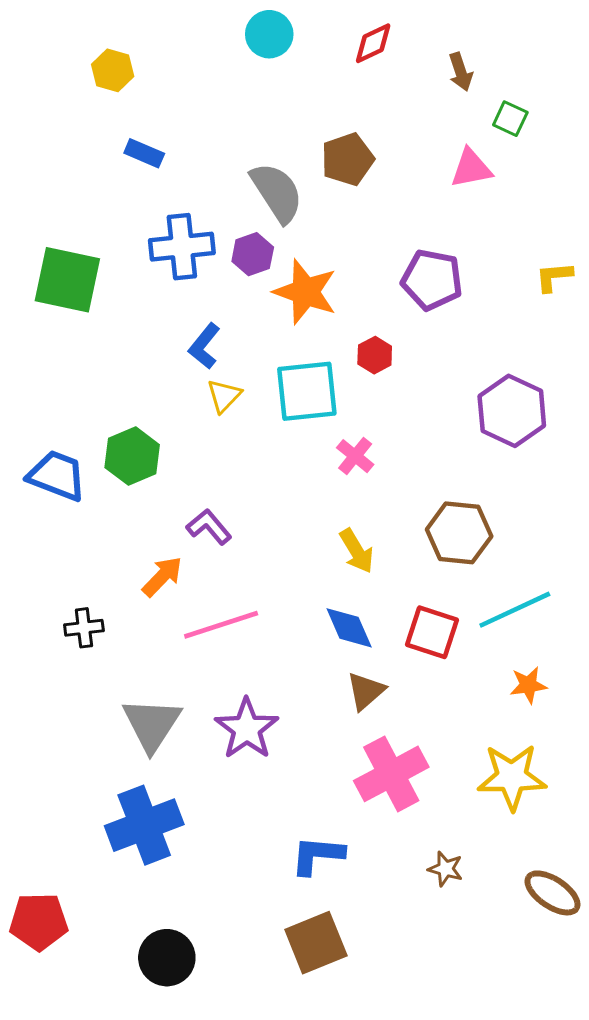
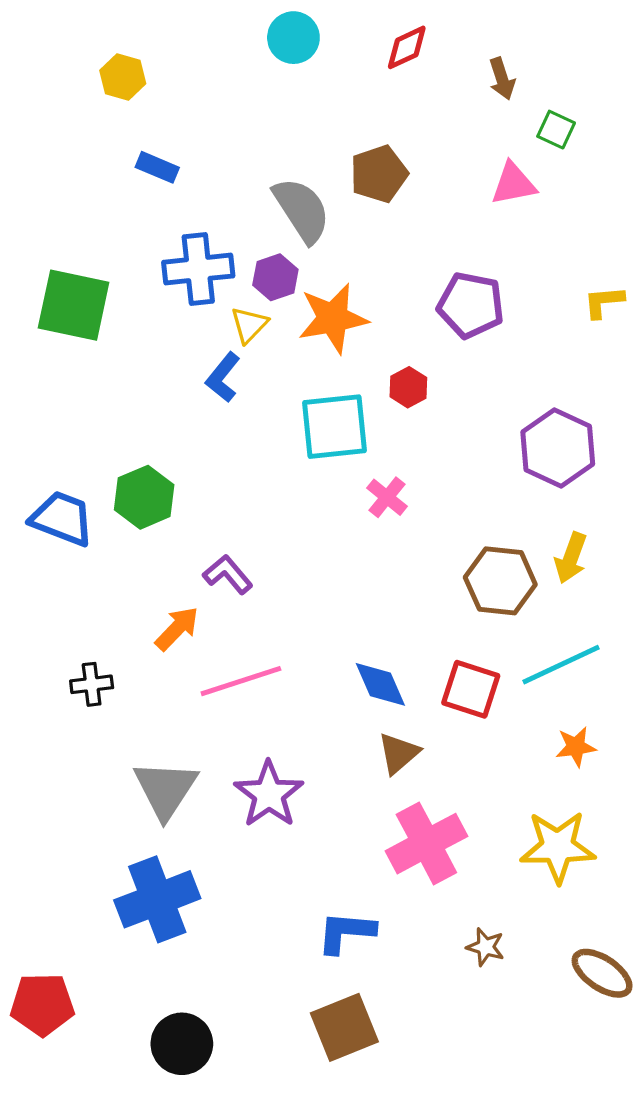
orange star: (305, 292) -> (333, 318), turned -30
yellow triangle: (224, 396) -> (249, 325), moved
yellow arrow: (357, 551) -> (571, 558), moved, turned 51

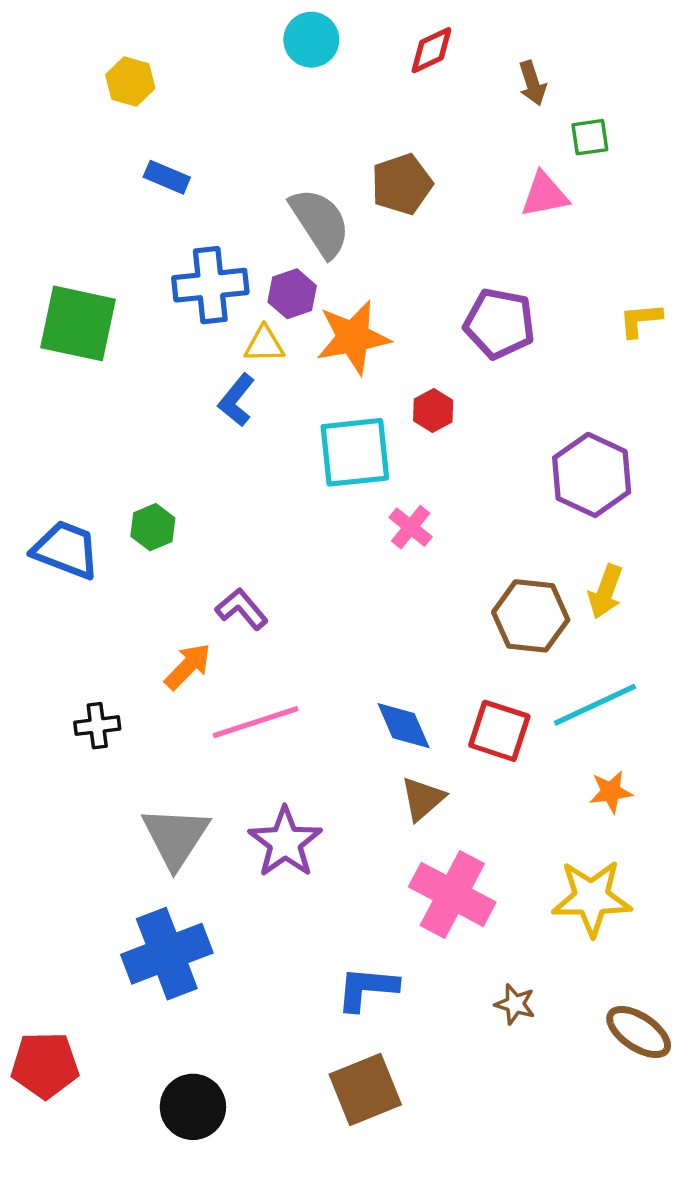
green square: (556, 130) -> (590, 137), turned -33
yellow triangle: (249, 325) -> (264, 344), turned 45
green hexagon: (144, 497) -> (153, 527), size x0.7
pink cross: (426, 844) -> (452, 894), turned -34

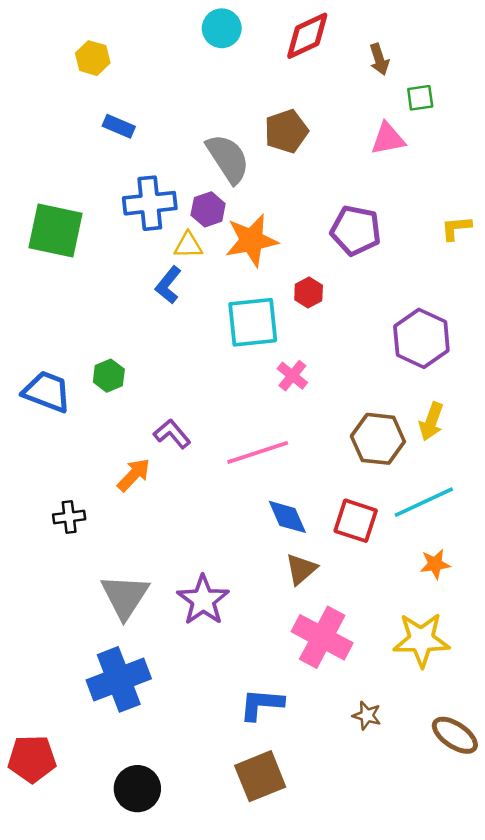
red diamond: (431, 50) -> (307, 36), size x1.4
pink line: (256, 722) -> (258, 452), moved

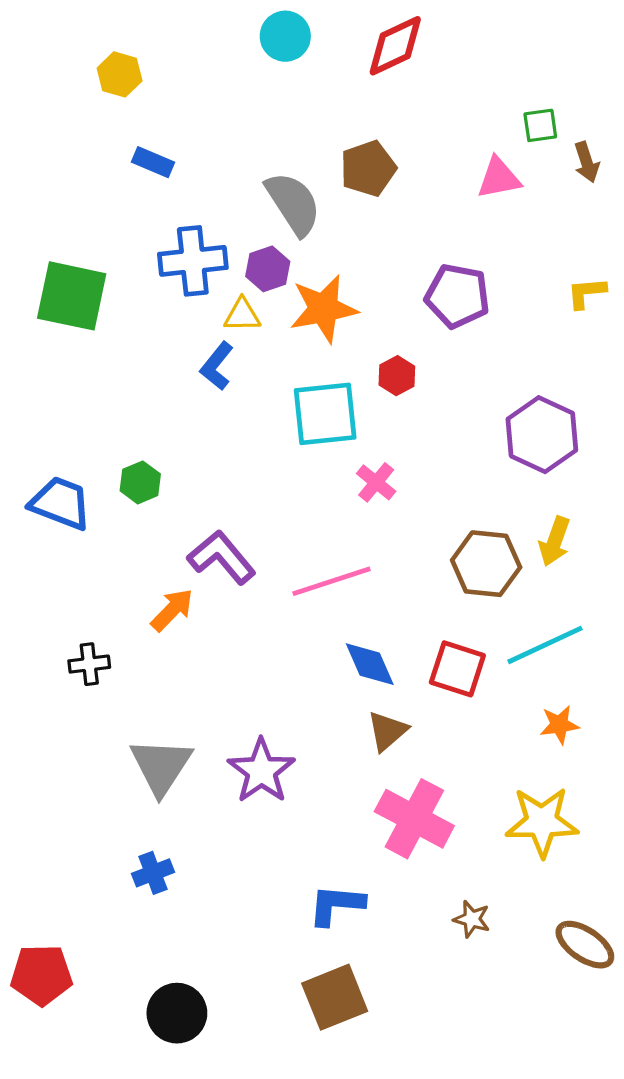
brown arrow: (379, 59) -> (586, 162), moved
purple L-shape: (172, 434) -> (222, 557), size x1.4
blue cross: (119, 679) -> (153, 873), size x0.5

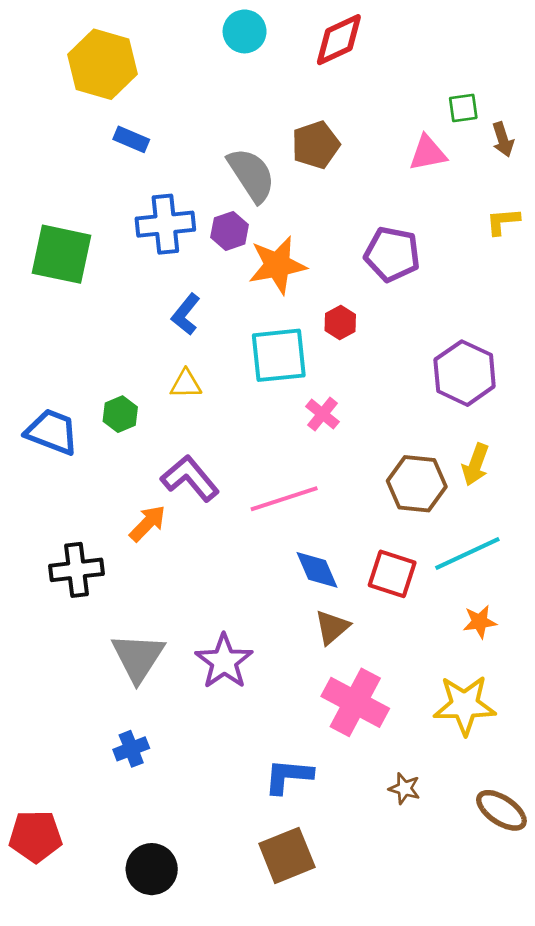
yellow hexagon: (120, 74) -> (102, 64), size x1.8
yellow L-shape: (586, 293) -> (503, 221), moved
yellow triangle: (242, 315) -> (186, 384), moved
black cross: (89, 664) -> (77, 570), size x1.5

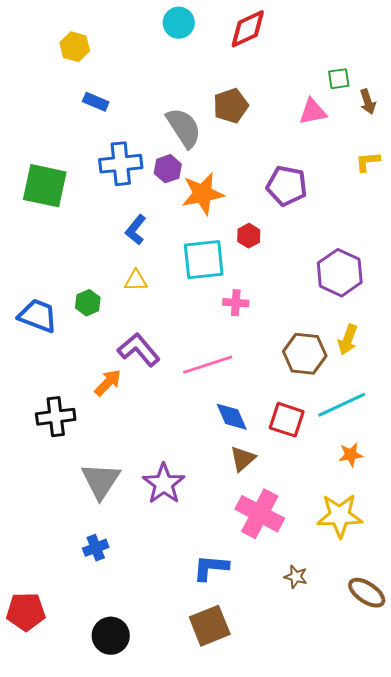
yellow hexagon: (102, 64) -> (75, 47), size x0.6
pink cross: (322, 414) -> (236, 303), turned -35

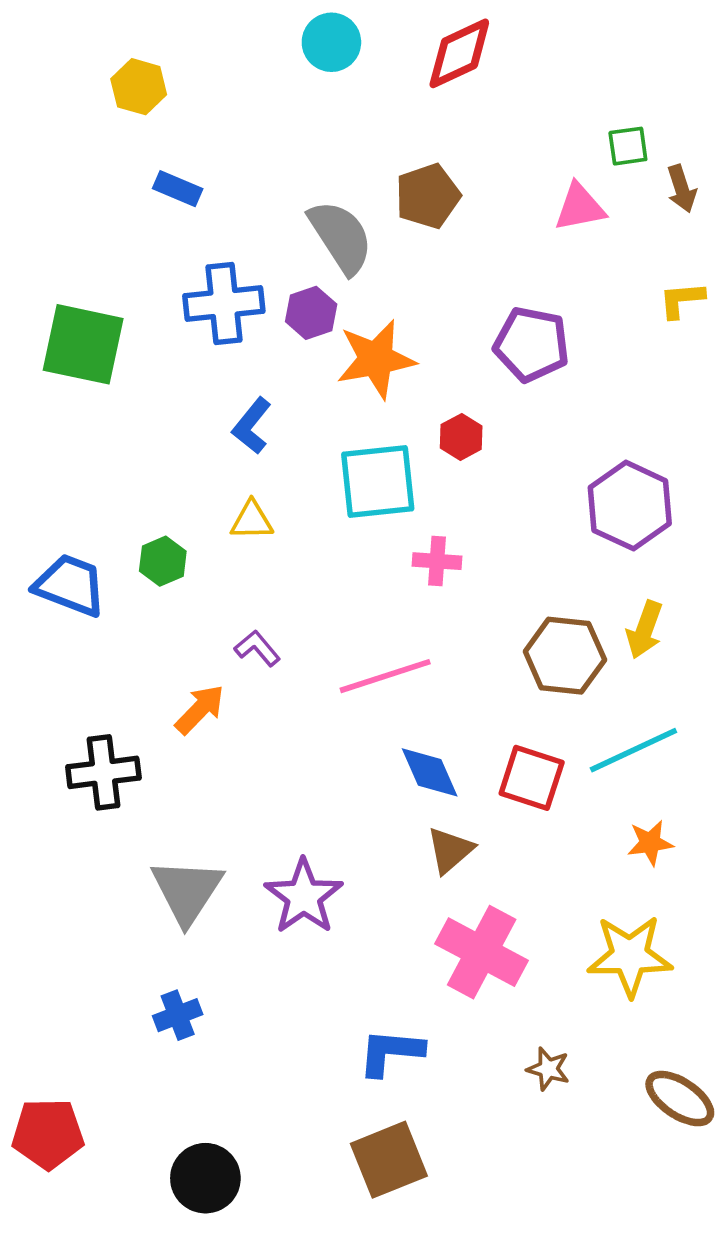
purple L-shape: (139, 350) -> (257, 648), size x0.6

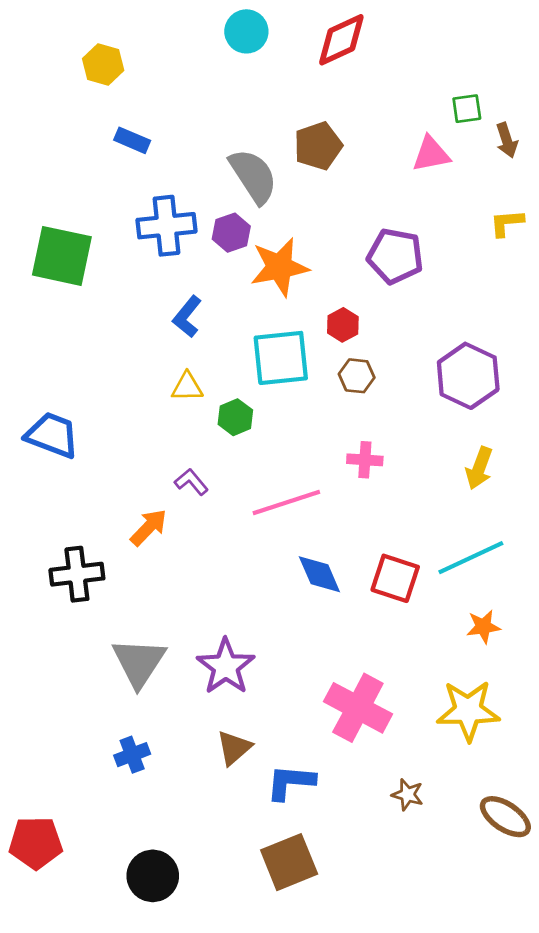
green hexagon: (163, 561) -> (235, 417), moved
pink cross: (437, 561) -> (365, 460), moved
brown hexagon: (565, 656) -> (357, 376), moved, size x0.6
brown triangle: (450, 850) -> (234, 748), moved

